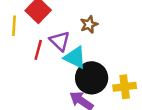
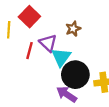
cyan triangle: (75, 58) -> (61, 57), turned 40

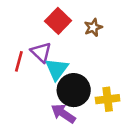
red square: (29, 17) -> (58, 21), moved
brown star: (73, 29) -> (93, 27), moved

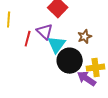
brown star: (93, 27) -> (85, 37), moved
purple arrow: (63, 114) -> (87, 79), moved

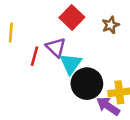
brown star: (85, 37) -> (111, 25), moved

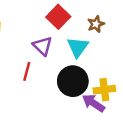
red line: (35, 56) -> (27, 71), moved
cyan triangle: (71, 64) -> (78, 47), moved

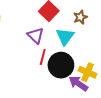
red line: (27, 71) -> (43, 57), moved
yellow cross: (104, 90) -> (87, 72), turned 30

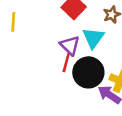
purple triangle: (36, 36) -> (70, 45), moved

